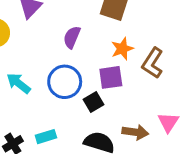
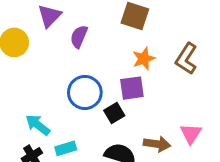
purple semicircle: (72, 37) -> (79, 37), moved
brown L-shape: (153, 63) -> (186, 59), moved
cyan arrow: (19, 83) -> (38, 125), moved

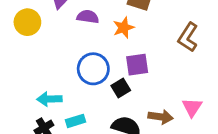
purple semicircle: (79, 37) -> (88, 17), turned 75
orange star: (144, 59) -> (123, 28), moved
cyan arrow: (38, 125) -> (49, 99), turned -40

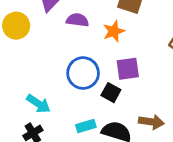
black square: (121, 88) -> (111, 93), turned -30
cyan arrow: (49, 99) -> (38, 104), turned -145
cyan rectangle: (75, 121) -> (86, 126), moved

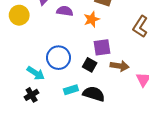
blue circle: (83, 73) -> (59, 58), moved
brown arrow: (151, 122) -> (120, 66), moved

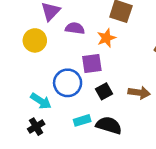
yellow circle: (19, 15) -> (35, 40), moved
purple square: (102, 47) -> (92, 63), moved
black square: (90, 65) -> (104, 91), turned 32

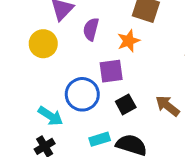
purple semicircle: (75, 28) -> (91, 29), turned -84
brown arrow: (139, 93) -> (168, 106), turned -150

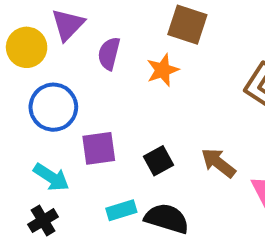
yellow circle: (43, 44) -> (27, 47), moved
purple square: (111, 71) -> (99, 148), moved
blue circle: (82, 94) -> (53, 107), moved

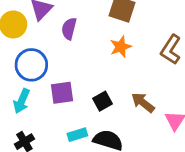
orange star: (163, 70) -> (121, 47), moved
cyan arrow: (51, 177) -> (22, 101), moved, turned 80

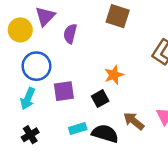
orange star: (121, 47) -> (114, 75), moved
brown arrow: (143, 103) -> (134, 121), moved

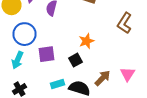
brown arrow: (134, 121) -> (102, 78), turned 96

